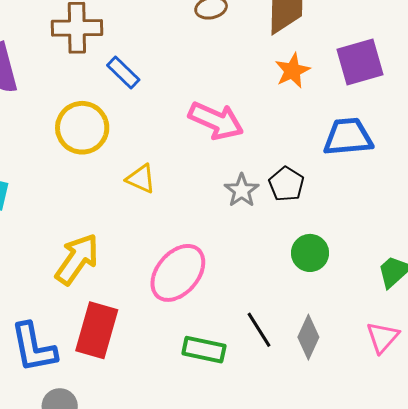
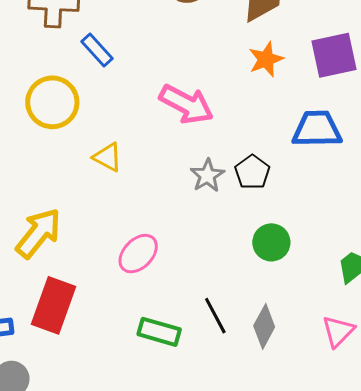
pink ellipse: (178, 273) -> (138, 254), size x0.7

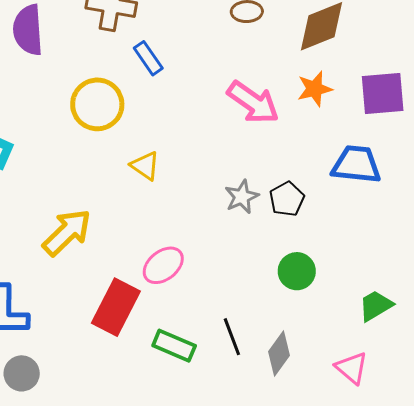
pink arrow: (186, 104) -> (253, 102), moved
red rectangle: (53, 305) -> (116, 307), moved
pink triangle: (338, 331) -> (352, 368), turned -42

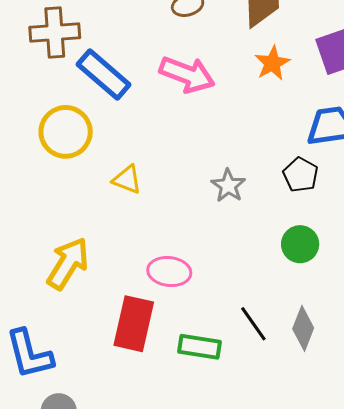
blue rectangle: (148, 58) -> (104, 74), size x1.6
pink arrow: (253, 102) -> (187, 74), moved
black pentagon: (287, 199) -> (301, 175), moved
pink ellipse: (163, 265) -> (169, 272), turned 60

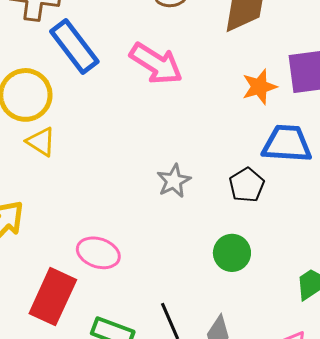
orange star: (272, 63) -> (259, 87), moved
yellow triangle: (127, 180) -> (41, 142), moved

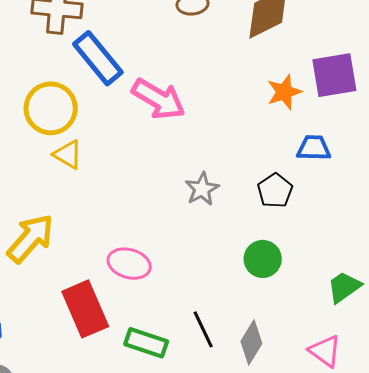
pink arrow: (156, 64) -> (158, 99), moved
blue trapezoid: (287, 144) -> (314, 148), size x0.7
red rectangle: (53, 297) -> (85, 309), turned -46

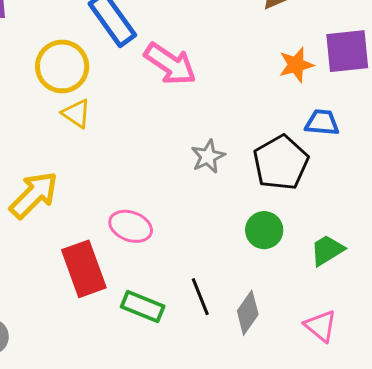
black pentagon: (275, 191) -> (281, 163), size x1.6
green trapezoid: (344, 287) -> (327, 250), moved

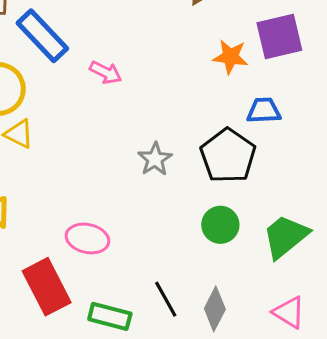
pink arrow: (170, 64) -> (106, 72), size x0.6
orange star: (296, 65) -> (230, 57), turned 30
green trapezoid: (327, 250) -> (285, 236), size x1.4

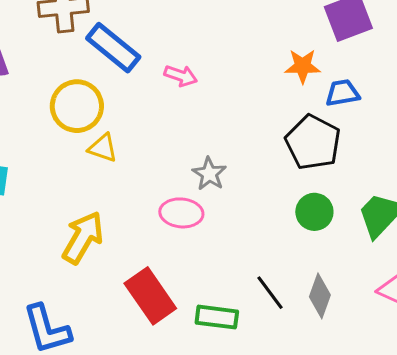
orange star: (230, 57) -> (303, 66), moved
gray star: (155, 159) -> (209, 174), moved
pink ellipse: (87, 238) -> (181, 213), moved

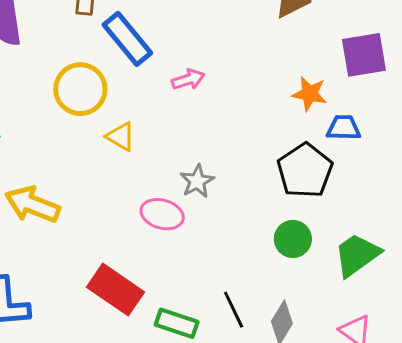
pink arrow: (181, 76) -> (188, 79), turned -48
yellow triangle: (103, 148) -> (121, 137), moved
yellow arrow: (83, 238) -> (32, 204), moved, turned -110
red rectangle: (150, 296) -> (116, 290), turned -32

